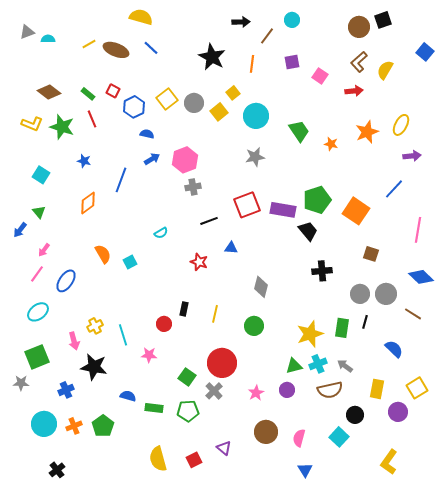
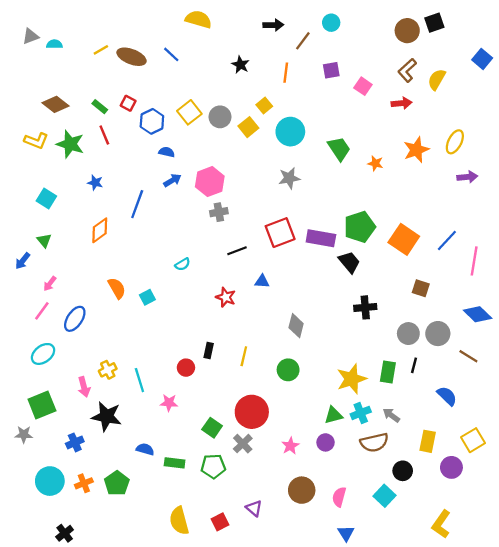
yellow semicircle: (141, 17) -> (198, 19), moved
black star: (212, 57) -> (240, 65), size x0.6
blue line: (394, 189) -> (447, 241), moved

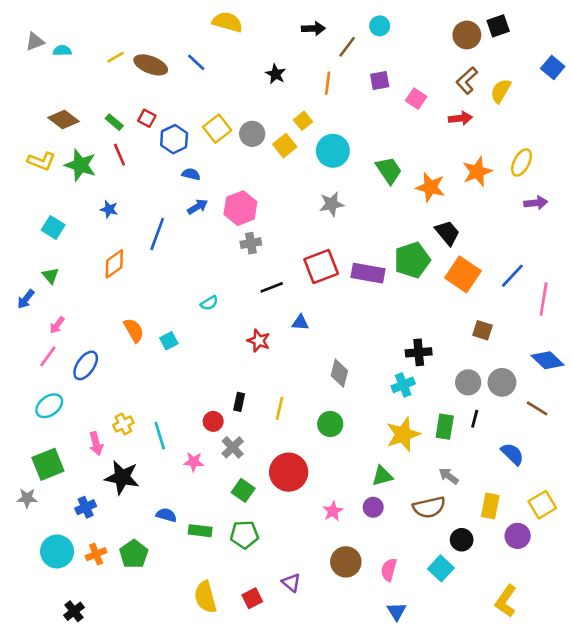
orange star: (375, 163) -> (430, 187), size x1.6
black trapezoid: (349, 262) -> (447, 233), moved
cyan cross: (361, 413) -> (403, 385), moved
gray cross: (243, 444) -> (233, 447), moved

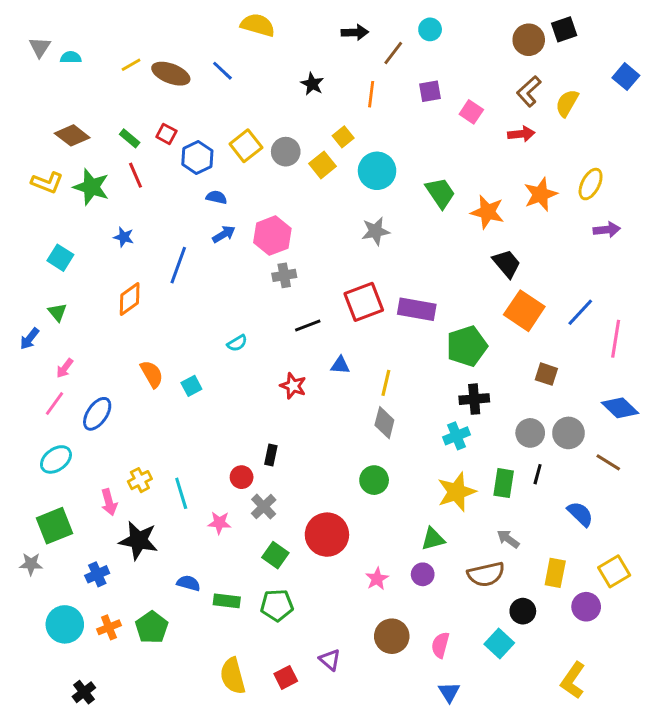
gray triangle: (35, 41) -> (40, 47), turned -36
green pentagon: (412, 260) -> (467, 346), moved
yellow line: (279, 408) -> (386, 383), moved

